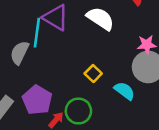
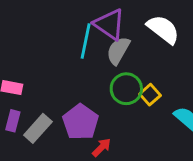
gray semicircle: (19, 53) -> (118, 51), moved
green circle: (78, 111) -> (126, 89), moved

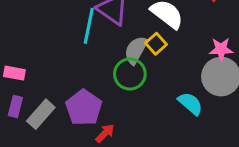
gray semicircle: (118, 51) -> (136, 50), moved
yellow square: (150, 95) -> (156, 44), moved

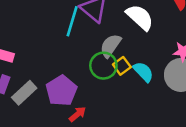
yellow square: (156, 44) -> (122, 66), moved
cyan semicircle: (190, 104) -> (143, 72), moved

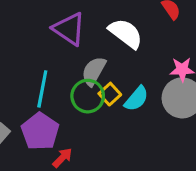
cyan line: (72, 21) -> (42, 89), moved
cyan semicircle: (143, 72) -> (136, 99), turned 90

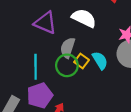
cyan semicircle: (136, 99) -> (100, 60), turned -60
purple pentagon: (40, 131) -> (40, 96), turned 30

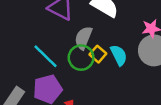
cyan line: (36, 67) -> (46, 56), turned -50

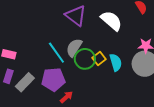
gray semicircle: (83, 38) -> (74, 48), moved

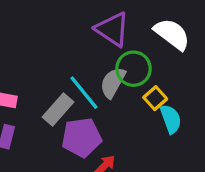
green circle: (85, 59) -> (134, 69), moved
cyan semicircle: (116, 62) -> (171, 119), moved
gray rectangle: (25, 82) -> (58, 110), moved

